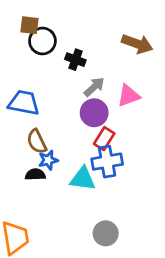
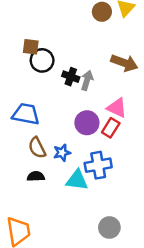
gray arrow: (94, 87) -> (87, 80), moved, turned -30
pink triangle: (129, 96) -> (117, 108), turned 45
red rectangle: (104, 139) -> (111, 128), moved
blue star: (48, 160) -> (62, 153), moved
gray circle: (106, 233) -> (109, 228), moved

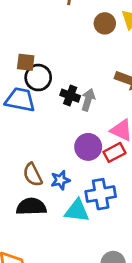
blue trapezoid: (26, 114) -> (20, 100), moved
red rectangle: (111, 128) -> (115, 152), turned 30
black semicircle: (36, 176) -> (31, 207), size x1.5

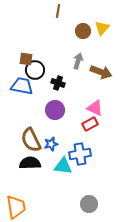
gray arrow: (88, 100) -> (78, 61), moved
purple circle: (88, 147) -> (55, 110), moved
brown semicircle: (33, 175) -> (31, 140), size x1.4

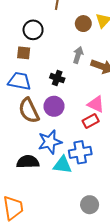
black circle: (35, 70) -> (33, 30), moved
brown semicircle: (31, 140) -> (29, 110), moved
blue star: (51, 144) -> (50, 142), size x1.6

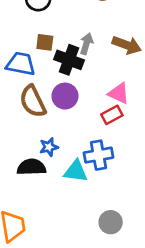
brown square: (24, 53) -> (45, 42), moved
gray arrow: (78, 55) -> (86, 44), moved
black cross: (57, 78) -> (69, 60), size x1.5
blue star: (50, 142) -> (49, 147), moved, size x0.6

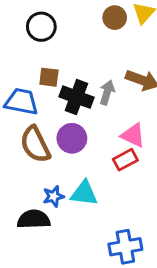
gray arrow: (86, 44) -> (107, 92), moved
blue cross: (99, 155) -> (125, 247), moved
cyan triangle: (76, 171) -> (84, 193), moved

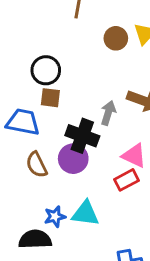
black circle: (41, 27) -> (46, 70), moved
black cross: (76, 97) -> (82, 136), moved
brown semicircle: (35, 144) -> (37, 165), size x0.7

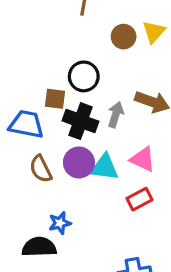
black circle: (46, 70) -> (84, 76), moved
black cross: (82, 136) -> (81, 121), moved
red rectangle: (127, 180) -> (139, 199), moved
cyan triangle: (85, 213) -> (104, 167), moved

